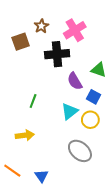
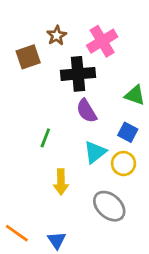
purple semicircle: (75, 81) -> (87, 111), moved
yellow arrow: (25, 135) -> (61, 182), moved, turned 96

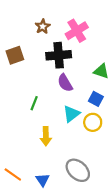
brown square: (28, 57) -> (15, 55), moved
gray ellipse: (109, 206) -> (78, 170), moved

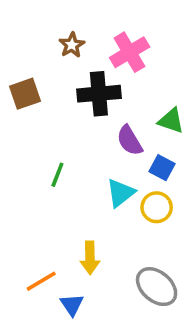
purple semicircle: (65, 83) -> (130, 141), moved
yellow arrow: (46, 136) -> (90, 258), moved
gray ellipse: (78, 170) -> (157, 287), moved
orange line: (13, 175) -> (41, 281), moved, turned -66

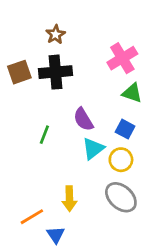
pink cross: (130, 52) -> (122, 58), moved
black cross: (99, 94) -> (56, 72), moved
purple semicircle: (130, 141) -> (83, 119), moved
gray ellipse: (157, 287) -> (121, 197), moved

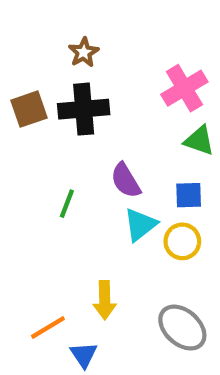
blue square: (125, 129) -> (189, 195), turned -30
gray ellipse: (121, 197) -> (182, 328), moved

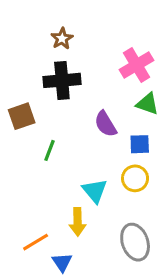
brown square: (29, 109) -> (22, 116), moved
purple semicircle: (126, 180) -> (105, 124), moved
cyan triangle: (140, 225) -> (95, 191), moved, turned -32
gray ellipse: (182, 328) -> (135, 242), turned 30

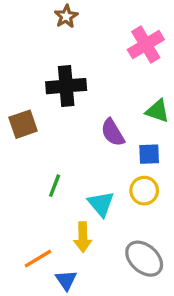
brown star: (62, 39) -> (66, 16), moved
pink cross: (137, 65) -> (146, 45), moved
green line: (50, 150) -> (55, 186), moved
gray ellipse: (135, 242) -> (144, 259), turned -30

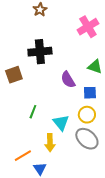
gray ellipse: (144, 259) -> (87, 139), moved

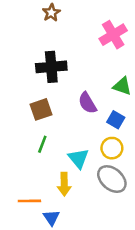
brown square: (14, 75) -> (41, 109), moved
blue square: (90, 93) -> (116, 120), turned 32
orange line: (23, 156) -> (29, 201), turned 30

